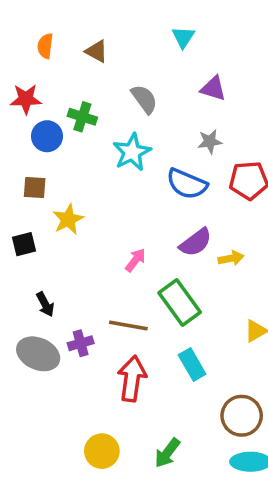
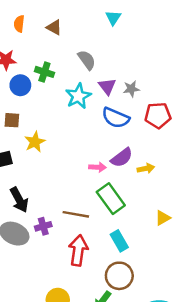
purple triangle: (213, 88) -> (107, 86), moved, turned 36
pink arrow: (135, 260) -> (98, 167), moved, turned 56
black arrow: (45, 304) -> (19, 200), size x1.5
brown circle: (242, 416) -> (119, 276), moved

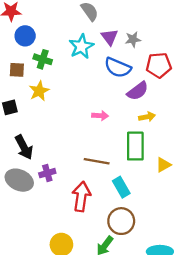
green cross: (44, 72) -> (43, 59), moved
purple semicircle: (122, 158) -> (138, 91), moved
green rectangle: (111, 199) -> (135, 146), moved, turned 36
brown line: (76, 214) -> (97, 161), moved

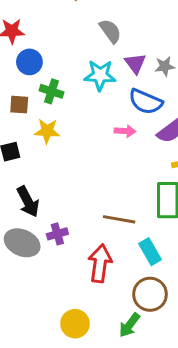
cyan star: (81, 46) -> (100, 75), turned 30
yellow star: (39, 91) -> (47, 131), turned 30
pink arrow: (100, 116) -> (125, 131), moved

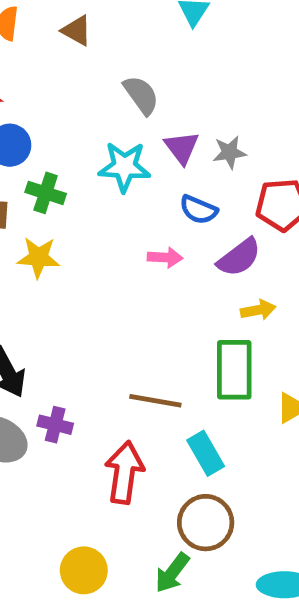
blue semicircle: (146, 102) -> (198, 210), size x0.7
purple cross: (57, 234) -> (55, 425), turned 30

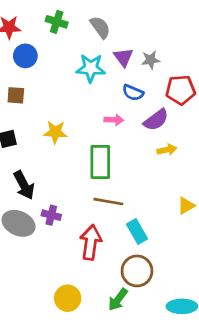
green cross: (46, 193) -> (57, 22), moved
yellow star: (38, 257) -> (55, 132), moved
green rectangle: (234, 370) -> (100, 162), moved

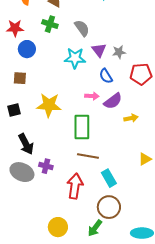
blue semicircle: (133, 93) -> (106, 76), turned 35
purple semicircle: (156, 120) -> (113, 101), moved
yellow star: (55, 132) -> (49, 105), size x1.4

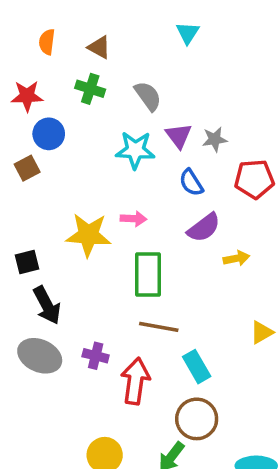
brown square: (20, 78) -> (27, 168), moved, turned -32
pink arrow: (92, 96) -> (134, 219), moved
black square: (14, 110) -> (27, 262), moved
purple cross: (46, 166) -> (96, 356), moved

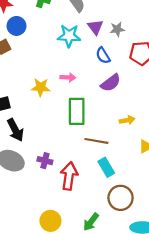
yellow star: (88, 235) -> (41, 87), size x0.7
yellow arrow: (236, 258) -> (127, 120), moved
brown line: (159, 327) -> (96, 141), moved
brown circle: (197, 419) -> (121, 198), moved

